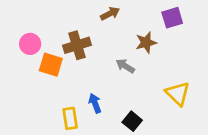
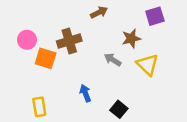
yellow triangle: (178, 94) -> (147, 65), moved
yellow rectangle: (70, 118) -> (39, 107), moved

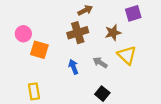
brown cross: (69, 41) -> (78, 33), moved
gray arrow: (113, 60) -> (100, 63), moved
blue arrow: (85, 93) -> (73, 67), moved

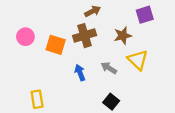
orange square: (39, 50) -> (56, 45), moved

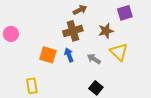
pink circle: (25, 37) -> (11, 34), moved
orange square: (56, 45) -> (48, 55), moved
blue arrow: (80, 73) -> (69, 55), moved

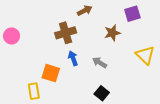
brown cross: (73, 31) -> (66, 33), moved
yellow triangle: (119, 52) -> (145, 55), moved
orange square: (48, 55) -> (51, 73), moved

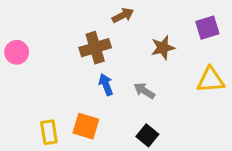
purple square: (132, 14) -> (207, 28), moved
yellow triangle: (145, 55) -> (211, 80), turned -48
orange square: (51, 73) -> (86, 126), moved

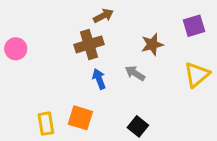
brown arrow: (123, 15) -> (103, 16), moved
yellow triangle: (211, 80) -> (197, 75), turned -36
gray arrow: (144, 91) -> (135, 73), moved

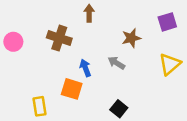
brown arrow: (103, 16) -> (89, 13), turned -63
brown cross: (89, 44) -> (59, 38), moved, turned 35
orange square: (80, 118) -> (72, 89), moved

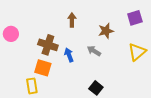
brown arrow: (89, 13) -> (72, 20), moved
brown cross: (59, 38) -> (48, 45), moved
orange square: (72, 89) -> (43, 68), moved

